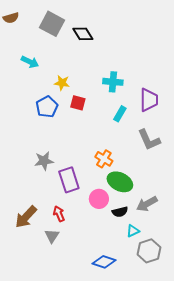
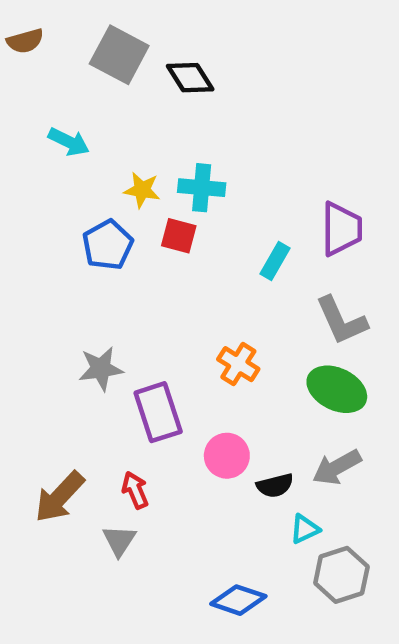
cyan cross: (113, 82) -> (202, 188), moved
green ellipse: (120, 182) -> (337, 389), moved

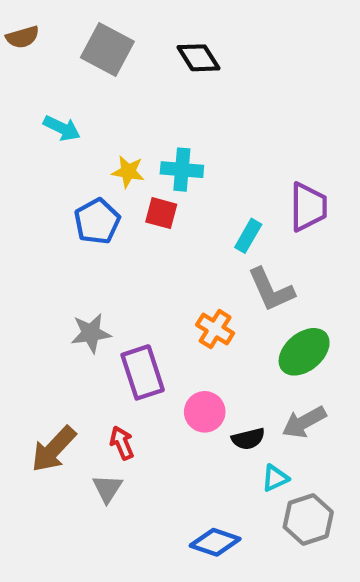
black diamond: (190, 78) -> (198, 58), moved
gray L-shape: (341, 321) -> (271, 290), moved
green ellipse: (337, 389) -> (304, 352), turned -66

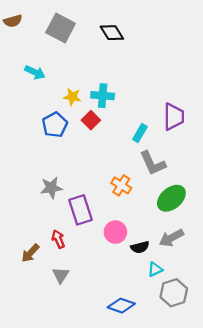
red square: (161, 213) -> (91, 120), turned 30
red arrow: (122, 443) -> (58, 239), moved
brown arrow: (54, 449) -> (30, 253), size x0.7

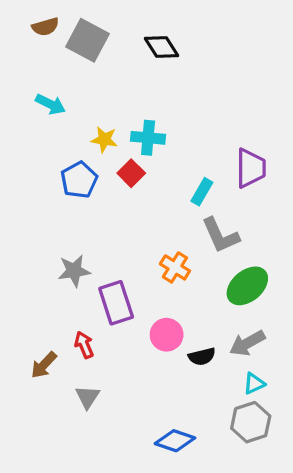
brown semicircle: (13, 21) -> (45, 27), moved
cyan triangle: (155, 269) -> (254, 384), moved

